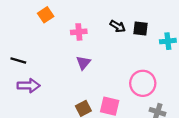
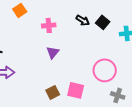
black square: (140, 28) -> (103, 22), turned 32

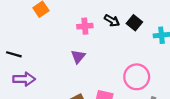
pink cross: (49, 25) -> (85, 26), moved

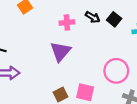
purple triangle: (78, 57) -> (60, 52), size x1.5

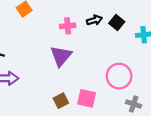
black arrow: (93, 17) -> (94, 20), turned -48

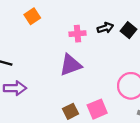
purple triangle: (61, 56) -> (71, 65), turned 30
pink square: (87, 98) -> (97, 109), turned -36

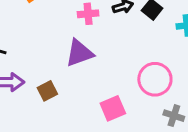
brown square: (71, 111) -> (47, 91), moved

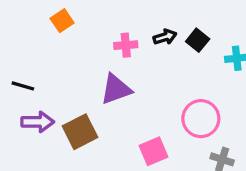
brown square: (47, 91) -> (80, 132), size x1.5

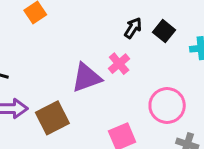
black arrow: (165, 37) -> (133, 28), turned -40
pink cross: (126, 45) -> (119, 64), moved, turned -35

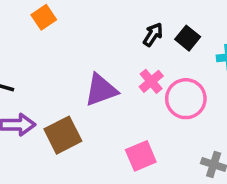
pink cross: (119, 64) -> (151, 81), moved
pink circle: (167, 105) -> (186, 99), moved

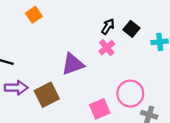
pink cross: (151, 81) -> (107, 48), moved
pink circle: (186, 99) -> (130, 94), moved

